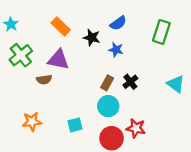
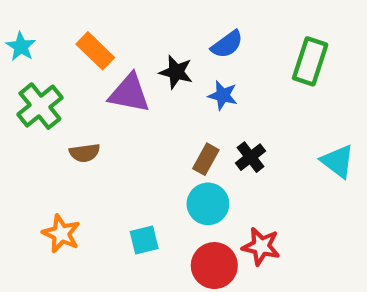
orange rectangle: (61, 26) -> (95, 51), moved
purple triangle: (58, 60) -> (129, 93), moved
orange star: (32, 122) -> (61, 234), turned 30

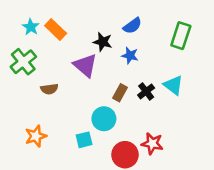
cyan star: (21, 47) -> (31, 27), moved
purple triangle: (129, 93) -> (85, 65), moved, turned 30
cyan triangle: (338, 161) -> (173, 85), moved
cyan circle: (208, 204) -> (104, 119), moved
orange star: (61, 234) -> (36, 136), turned 30

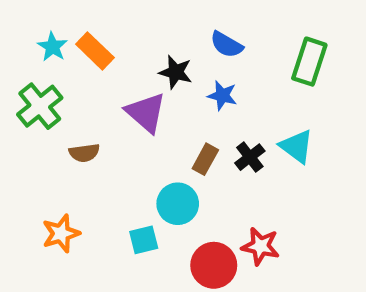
blue semicircle: (132, 26) -> (227, 45), turned 66

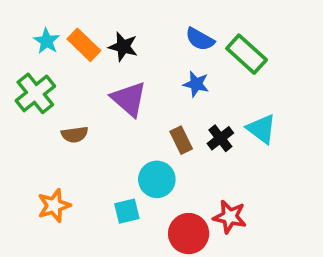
green rectangle: (309, 62) -> (247, 54), moved, turned -66
black star: (176, 72) -> (123, 47), moved
brown rectangle: (205, 159) -> (181, 140), turned -55

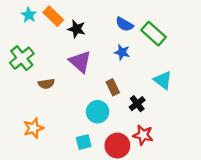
cyan star: (47, 41) -> (29, 15), moved
orange rectangle: (84, 45) -> (53, 16), moved
black cross: (220, 138) -> (137, 104), moved
cyan square: (127, 211) -> (84, 142), moved

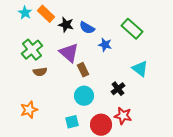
blue semicircle: (124, 24) -> (87, 28), moved
green cross: (22, 58) -> (32, 50), moved
brown rectangle: (113, 87) -> (83, 70), moved

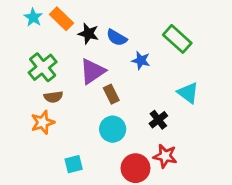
purple triangle: (69, 53) -> (92, 71), turned 45
orange star: (29, 110) -> (43, 122), moved
cyan square: (72, 122) -> (74, 164), moved

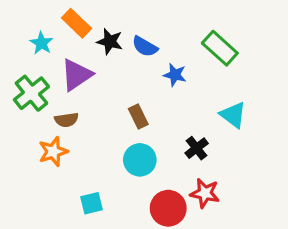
cyan star: (33, 17) -> (41, 43), moved
green cross: (43, 67) -> (31, 93), moved
purple triangle: (92, 71) -> (76, 75), moved

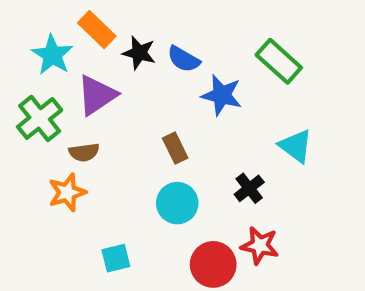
cyan star: (41, 43) -> (52, 55), size x1.4
blue star: (175, 75) -> (222, 95), size x1.4

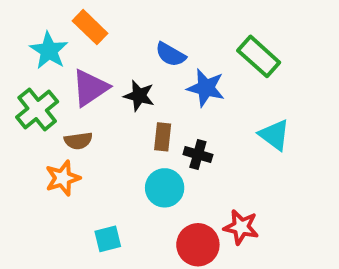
black star: (139, 53) -> (139, 96), moved
brown rectangle: (175, 148) -> (163, 137), turned 32
black cross: (249, 188) -> (198, 155), moved, turned -36

